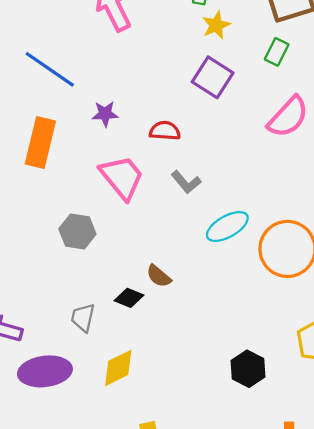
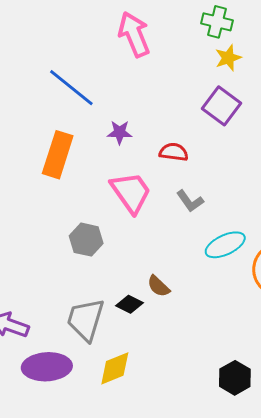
gray trapezoid: (83, 318) -> (86, 320), size x1.6

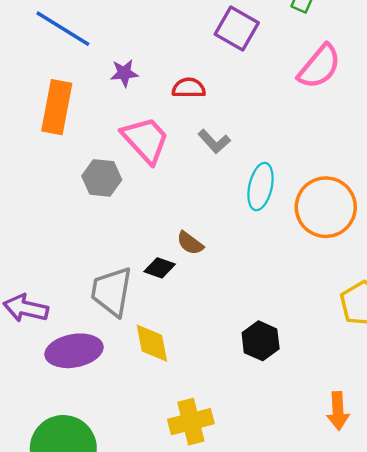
gray hexagon: (86, 240) -> (102, 178), moved
cyan ellipse: (225, 245) -> (261, 187), turned -45
yellow diamond: (115, 368) -> (152, 343), turned -72
black hexagon: (235, 378) -> (261, 341), moved

